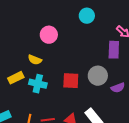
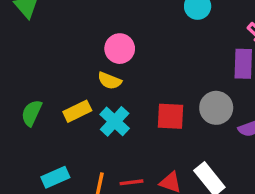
pink circle: (49, 35) -> (120, 49), moved
cyan cross: (38, 84) -> (115, 121), turned 30

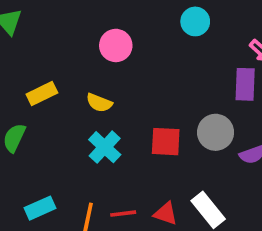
pink circle: (120, 49) -> (116, 45), moved
yellow rectangle: (77, 111) -> (42, 94), moved

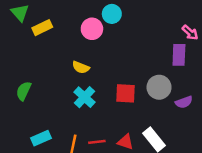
cyan circle: (195, 21) -> (112, 14), moved
yellow rectangle: (42, 94) -> (42, 28), moved

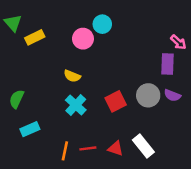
red square: (125, 93) -> (116, 101), turned -30
purple semicircle: (184, 102) -> (172, 95), moved, turned 42
cyan rectangle: (41, 138) -> (30, 129), moved

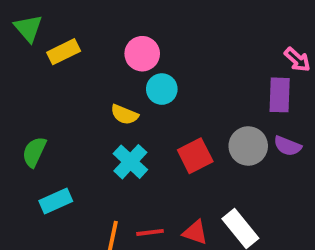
cyan circle: (102, 24) -> (162, 89), moved

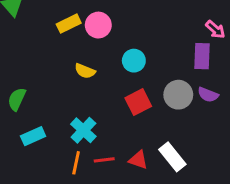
yellow rectangle: (64, 52) -> (69, 24), moved
cyan circle: (162, 89) -> (134, 61), moved
cyan cross: (130, 162) -> (83, 130), moved

